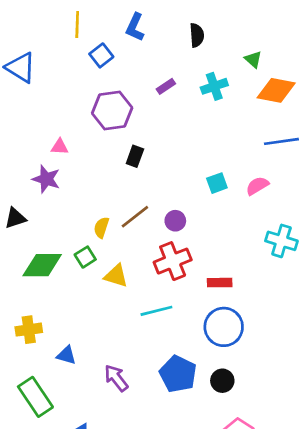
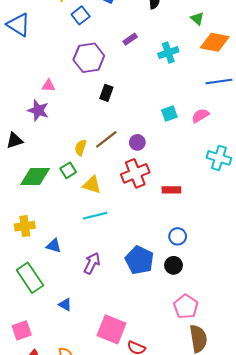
cyan cross: (214, 86) -> (168, 53), moved
cyan line: (156, 311) -> (95, 216), moved
blue circle: (224, 327) -> (178, 236), moved, size x0.6
purple arrow: (116, 378) -> (92, 263), turned 65

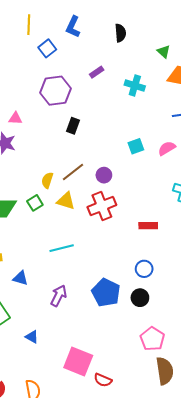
cyan cross: (168, 53) -> (135, 85), turned 36
yellow triangle: (92, 185) -> (66, 201), moved
red rectangle: (171, 190) -> (148, 226), moved

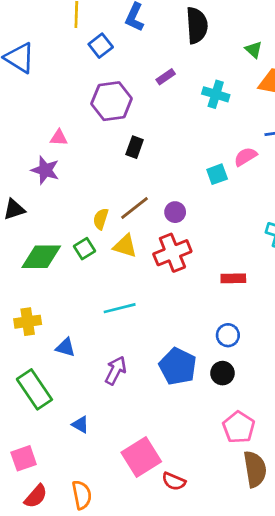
black semicircle: (120, 33) -> (197, 25), size x1.5
pink semicircle: (167, 148) -> (245, 157), moved
pink square: (78, 362) -> (141, 457), turned 36

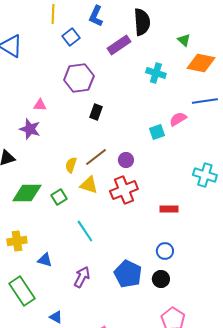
purple rectangle: (166, 77) -> (119, 45), moved, size x1.6
green square: (84, 249) -> (59, 197), moved
cyan line: (120, 308) -> (85, 231), turned 70

